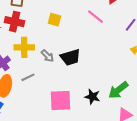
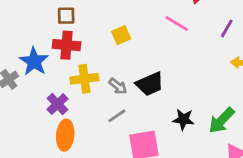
yellow square: (55, 20) -> (121, 35), turned -32
gray line: (28, 77) -> (117, 116), moved
black star: (92, 97) -> (183, 119), moved

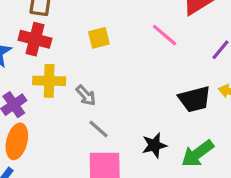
black trapezoid: (150, 84) -> (195, 99), moved
gray line: (117, 116) -> (98, 129), moved, turned 66
black star: (183, 119) -> (154, 145), turned -30

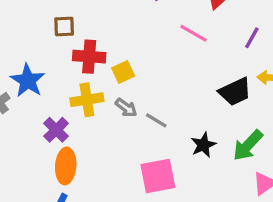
yellow square: (99, 38) -> (123, 72), moved
red cross: (35, 39) -> (89, 57), moved
gray line: (98, 129) -> (156, 120), moved

